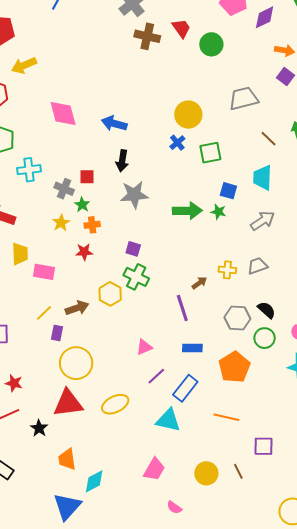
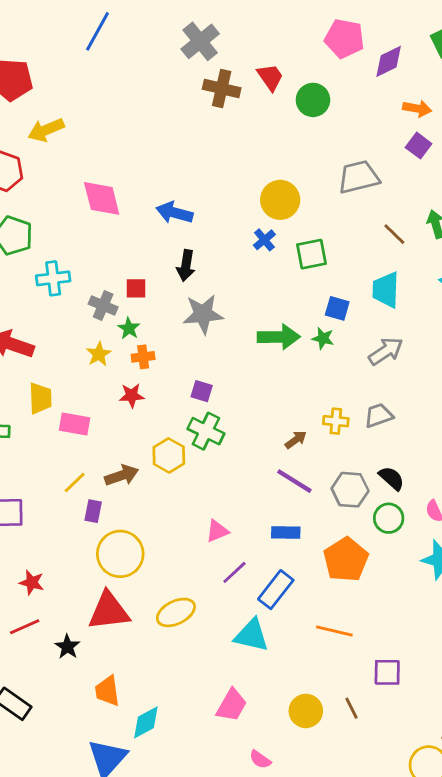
purple line: (182, 308) -> (294, 481), moved, turned -40

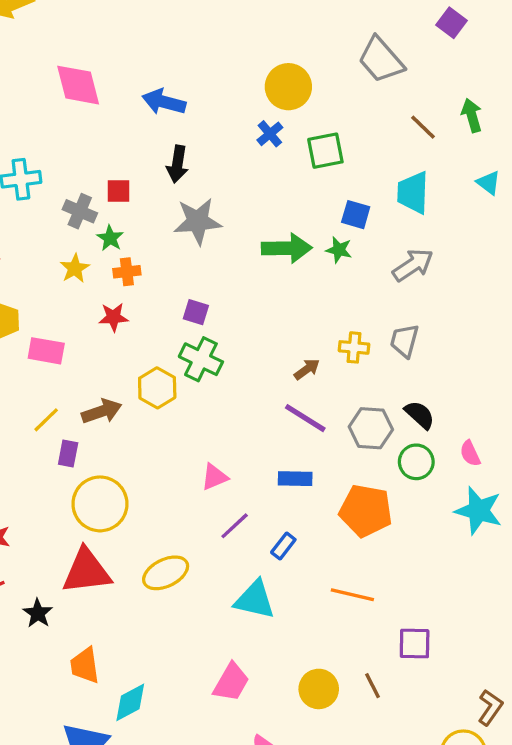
gray trapezoid: (359, 177) -> (381, 60), turned -117
gray trapezoid: (379, 415) -> (404, 341), turned -56
orange pentagon: (346, 560) -> (366, 511), turned -30
blue rectangle: (276, 590) -> (283, 546), size x0.6

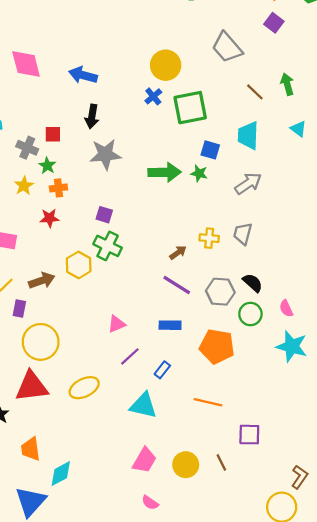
green square: (325, 151) -> (190, 108), size x1.4
pink trapezoid: (231, 682) -> (144, 460), moved

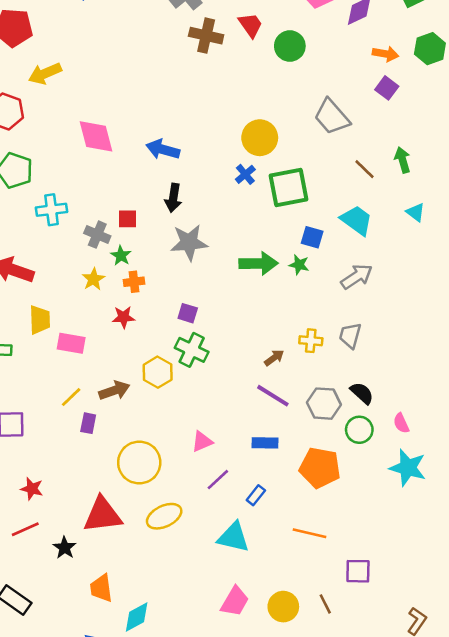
cyan trapezoid: (248, 135) -> (357, 220), turned 124
yellow circle: (41, 342) -> (139, 463), moved

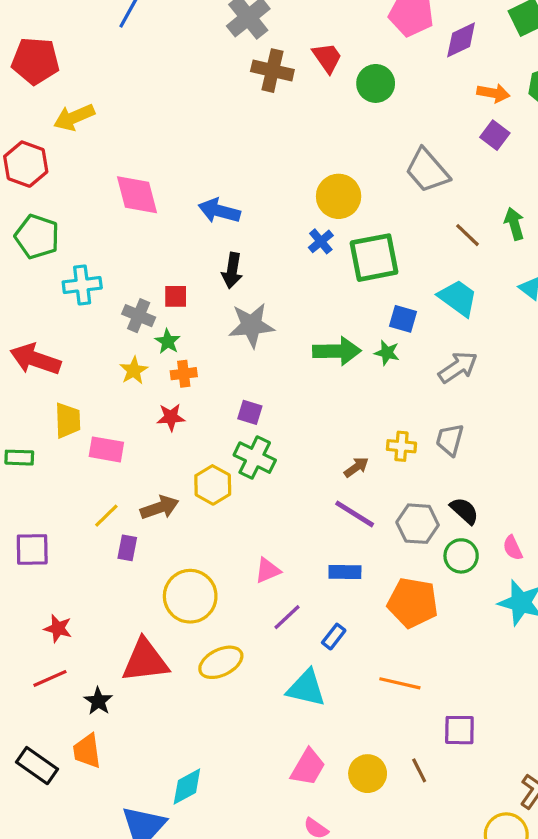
orange trapezoid: (101, 588) -> (87, 751), moved

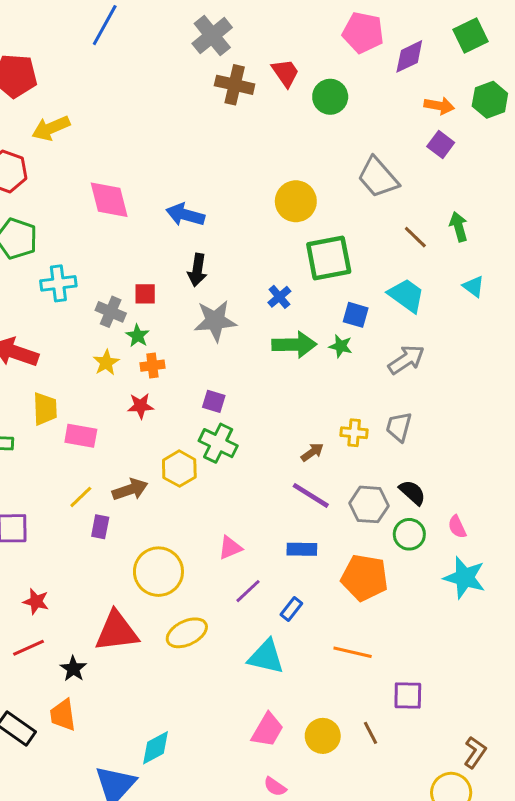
blue cross: (321, 241) -> (279, 297), moved

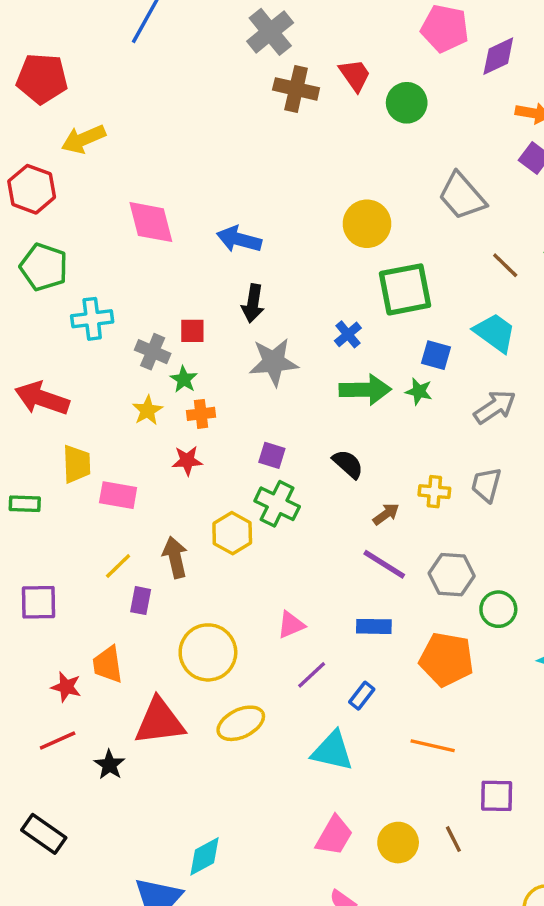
brown arrow: (130, 489) -> (175, 557), turned -84
black semicircle: (412, 492) -> (348, 464), moved
orange trapezoid: (63, 715) -> (108, 665), moved

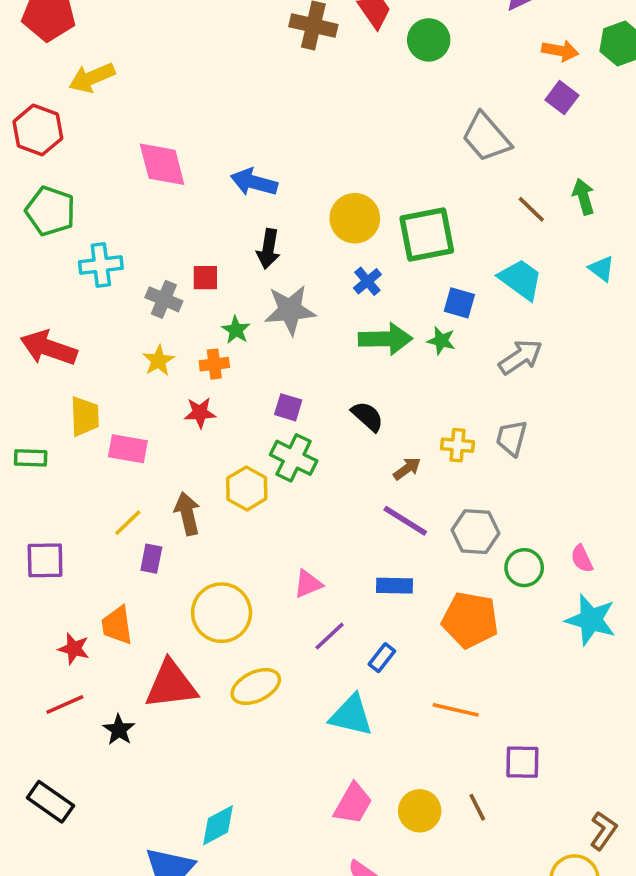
yellow circle: (367, 224) -> (355, 218), moved
green star: (184, 379) -> (236, 330), moved

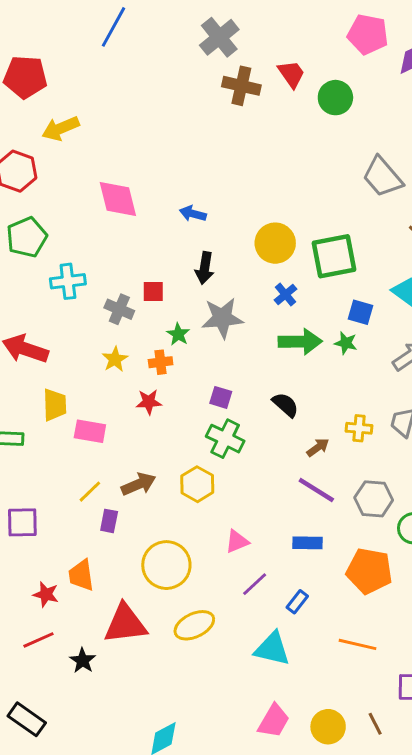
blue arrow: (254, 182) -> (193, 214), size x0.7
green pentagon: (50, 211) -> (27, 237), turned 30
yellow hexagon: (247, 488) -> (197, 484), moved
brown arrow: (187, 514) -> (138, 484), turned 80

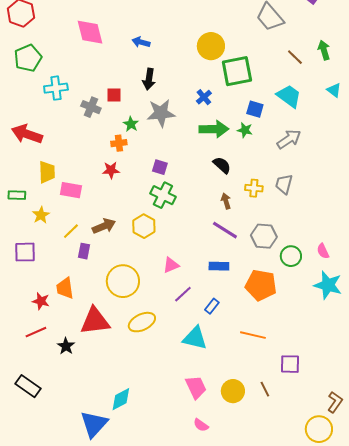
yellow circle: (275, 243) -> (211, 46), moved
yellow star: (115, 359) -> (41, 215), moved
black semicircle: (285, 405) -> (222, 165), moved
brown arrow: (318, 447) -> (226, 201), turned -70
pink trapezoid: (274, 721) -> (196, 387), turned -55

